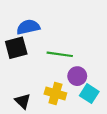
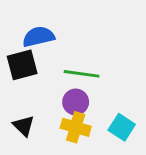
purple circle: (77, 76) -> (76, 102), moved
black triangle: (23, 101) -> (24, 126), moved

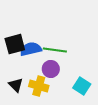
blue semicircle: (38, 37) -> (31, 49), moved
yellow cross: (76, 127) -> (39, 86), moved

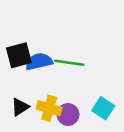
purple circle: (51, 69) -> (68, 115), moved
black triangle: (16, 85) -> (20, 107), turned 42

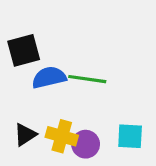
black square: (19, 55) -> (24, 50), moved
cyan square: (103, 108) -> (130, 136), turned -30

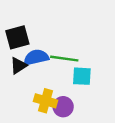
black triangle: (25, 135) -> (18, 66), moved
cyan square: (130, 136) -> (82, 76), moved

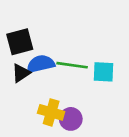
cyan square: (82, 76) -> (104, 72), moved

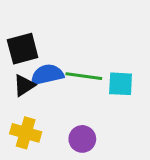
yellow cross: (51, 112) -> (26, 133), moved

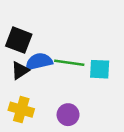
black square: (23, 49) -> (19, 40), turned 36

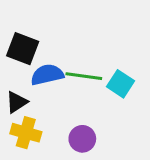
cyan square: (100, 69) -> (120, 84), turned 30
black triangle: (20, 70) -> (17, 102), moved

